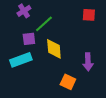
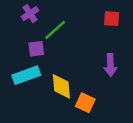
yellow diamond: (54, 49) -> (61, 86), moved
purple arrow: (88, 62) -> (110, 65), moved

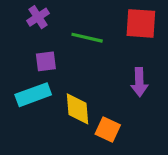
red square: (112, 19) -> (141, 23), size x1.5
green line: (55, 30) -> (87, 38), moved, turned 55

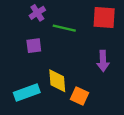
purple cross: (38, 17) -> (37, 13), moved
cyan rectangle: (33, 95) -> (27, 92), moved

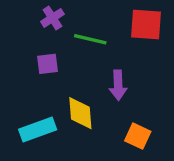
purple arrow: (103, 61) -> (118, 85), moved
orange square: (80, 96) -> (138, 136), moved

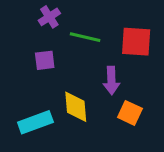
red square: (146, 24) -> (136, 42), moved
orange square: (138, 136) -> (130, 113), moved

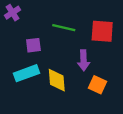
purple cross: (49, 17) -> (13, 13), moved
cyan rectangle: (35, 122) -> (26, 73), moved

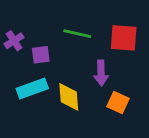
purple cross: (13, 13) -> (14, 41), moved

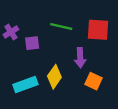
cyan rectangle: (32, 88) -> (25, 84), moved
yellow diamond: (69, 97) -> (54, 77), turned 40

